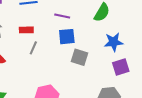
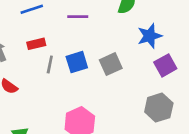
blue square: (67, 37) -> (77, 62), moved
gray square: (80, 57) -> (111, 64), turned -30

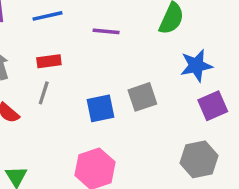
blue square: (77, 62) -> (100, 108), moved
gray line: (50, 65) -> (44, 93), moved

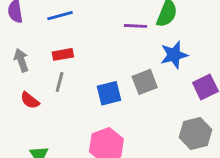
purple line: (106, 31) -> (135, 26), moved
blue star: (196, 66) -> (174, 55), moved

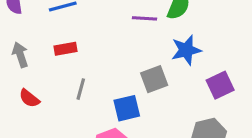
gray line: (60, 82) -> (81, 89), moved
blue square: (109, 93) -> (127, 108), moved

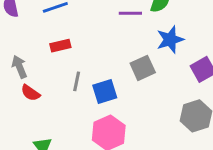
gray arrow: (20, 55) -> (19, 67), moved
blue square: (127, 108) -> (105, 92), moved

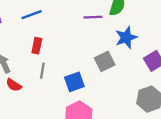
red rectangle: (60, 46) -> (37, 46), turned -63
gray line: (77, 81) -> (42, 71), moved

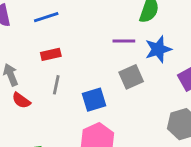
purple line: (93, 17) -> (124, 41), moved
red rectangle: (37, 46) -> (51, 54), turned 63

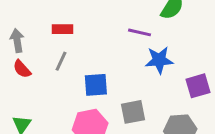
blue star: (158, 49) -> (159, 60), moved
gray square: (131, 77) -> (133, 112), moved

